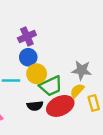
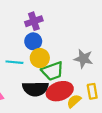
yellow semicircle: (77, 91) -> (74, 101), moved
black semicircle: (35, 106) -> (35, 89), size x1.6

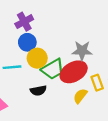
black semicircle: (35, 89) -> (38, 91), size x0.6
red ellipse: (60, 91) -> (74, 72), moved

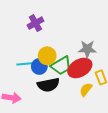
blue circle: (27, 42) -> (39, 66), moved
black semicircle: (38, 91) -> (48, 85), size x1.5

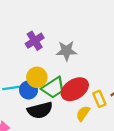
purple cross: (35, 23) -> (35, 41), moved
gray star: (87, 49) -> (66, 51), moved

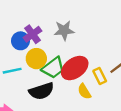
purple cross: (35, 41) -> (33, 34), moved
blue circle: (29, 90) -> (20, 41), moved
yellow semicircle: (83, 113) -> (84, 91), turned -63

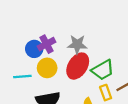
green trapezoid: (53, 68) -> (103, 70), moved
red ellipse: (75, 68) -> (78, 66), moved, turned -30

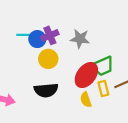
red ellipse: (78, 66) -> (86, 75), moved
cyan line: (22, 76) -> (25, 35), moved

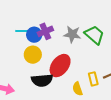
yellow circle: (48, 59) -> (33, 55), moved
green trapezoid: (103, 66) -> (94, 35), moved, turned -115
red ellipse: (86, 75) -> (60, 66), moved

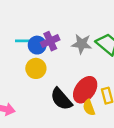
red ellipse: (60, 66) -> (85, 90), moved
black semicircle: (42, 80) -> (61, 99), moved, turned 55

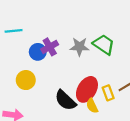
cyan line: (24, 41) -> (14, 31), moved
yellow circle: (36, 68) -> (26, 80), moved

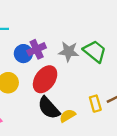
red ellipse: (87, 89) -> (45, 79), moved
yellow semicircle: (92, 106) -> (68, 116), moved, turned 80

